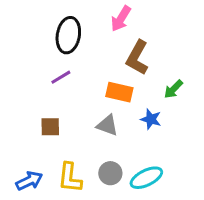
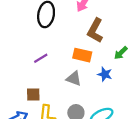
purple line: (61, 77) -> (41, 58), moved
brown square: (50, 127) -> (33, 95), moved

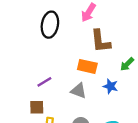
brown L-shape: (95, 30) -> (101, 41), turned -35
purple line: (41, 58) -> (44, 82), moved

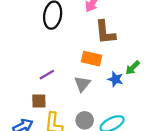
green arrow: (127, 64) -> (133, 68), moved
gray triangle: (79, 91) -> (82, 84), turned 49

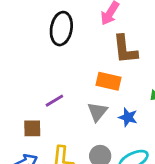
blue star: (116, 79) -> (128, 117), moved
brown square: (39, 101) -> (32, 128), moved

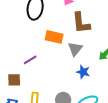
orange rectangle: (108, 81) -> (54, 37), moved
gray triangle: (97, 112) -> (75, 49), moved

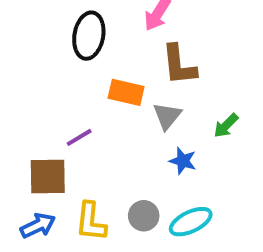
brown square: (14, 80) -> (48, 177), size x1.5

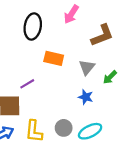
brown L-shape: (179, 65) -> (102, 35), moved, turned -105
gray triangle: (167, 116) -> (87, 67), moved

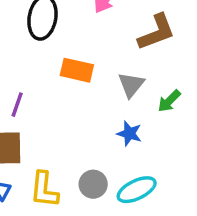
purple line: (27, 84) -> (17, 105), moved, turned -40

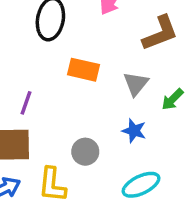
gray circle: (93, 184) -> (85, 152), moved

